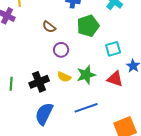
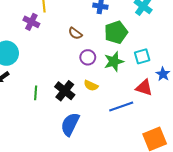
green star: (86, 75) -> (114, 62), moved
black cross: (39, 82) -> (65, 91), turned -30
blue line: (86, 108) -> (121, 106), moved

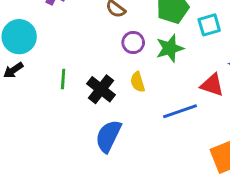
cyan square: (142, 56) -> (209, 25), moved
yellow semicircle: (91, 86) -> (138, 82), turned 48
green line: (36, 93) -> (63, 79), moved

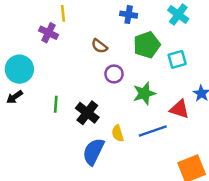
green star: (170, 48) -> (144, 93), moved
yellow semicircle: (138, 82) -> (118, 133), moved

